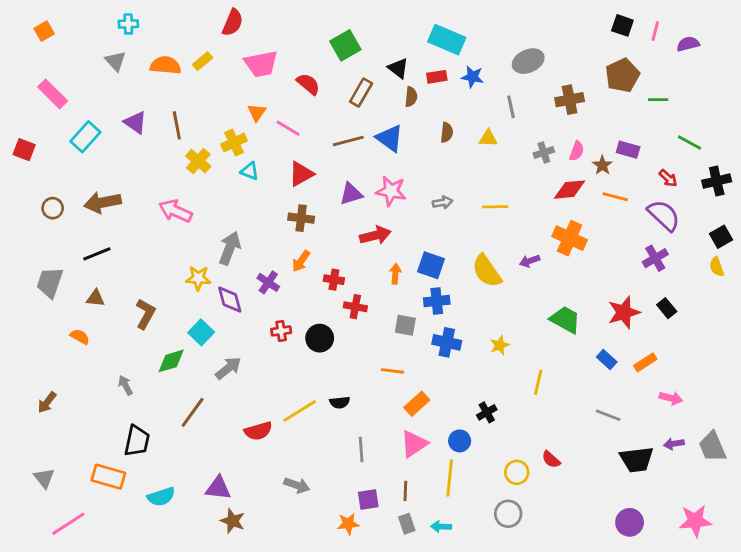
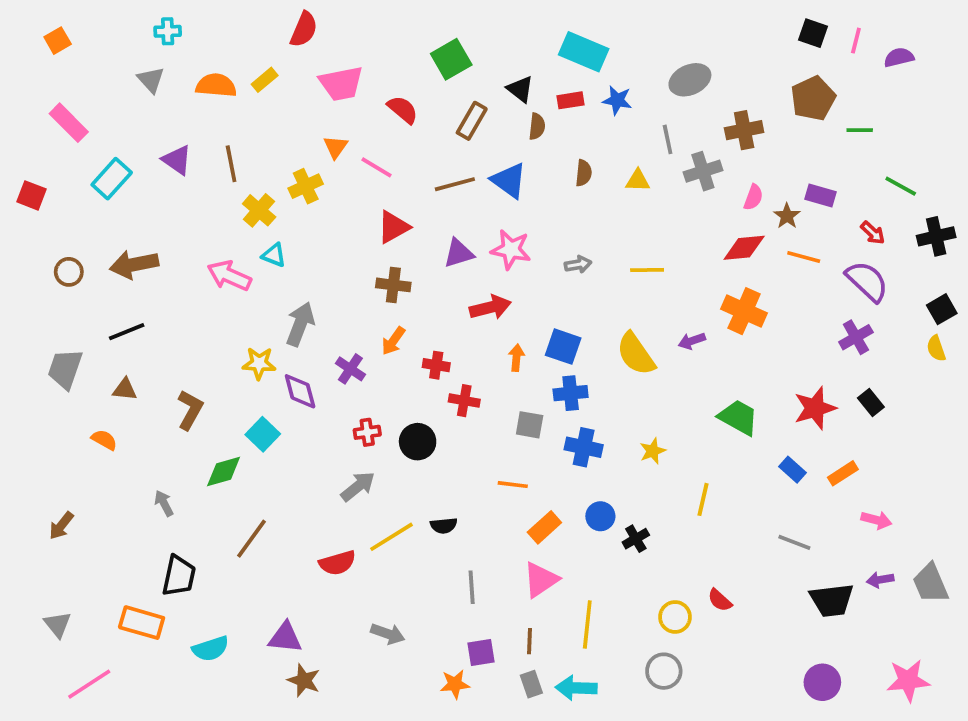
gray cross: (544, 152) -> (703, 171), moved, size x1.4
cyan triangle: (250, 171) -> (274, 255), moved
gray arrow: (228, 368) -> (358, 486), moved
blue circle: (460, 441) -> (600, 516), moved
cyan arrow: (441, 527) -> (576, 688), size x1.5

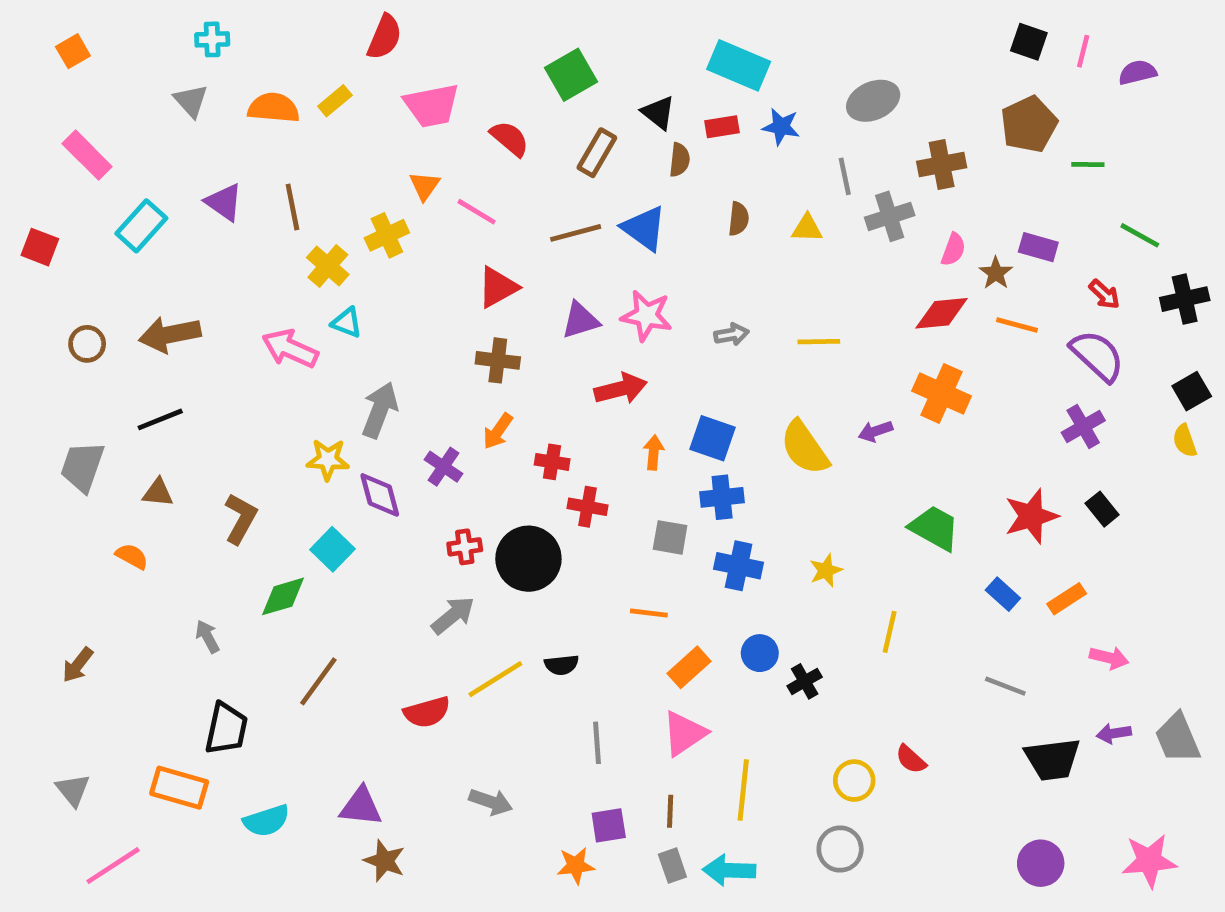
black circle: (418, 442) -> (528, 559), size x1.4

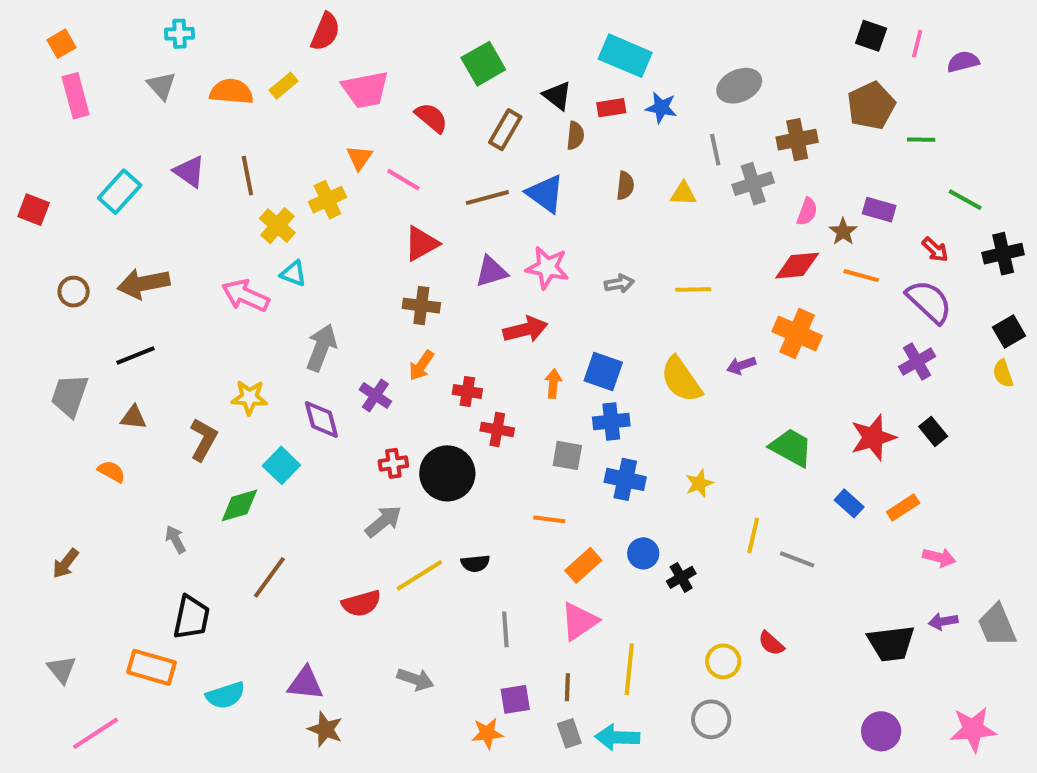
pink rectangle: (87, 155) -> (76, 96), moved, turned 30
yellow star: (328, 460) -> (249, 397), moved
gray line: (1005, 686) -> (797, 559), moved

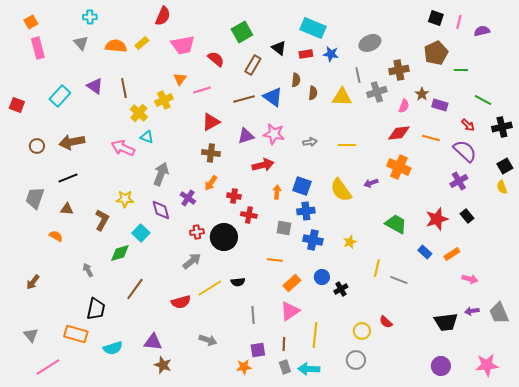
brown semicircle: (575, 136) -> (296, 80), moved
pink line: (403, 180) -> (202, 90), turned -48
yellow triangle: (683, 194) -> (342, 97), size x1.5
brown star: (843, 232) -> (422, 94), moved

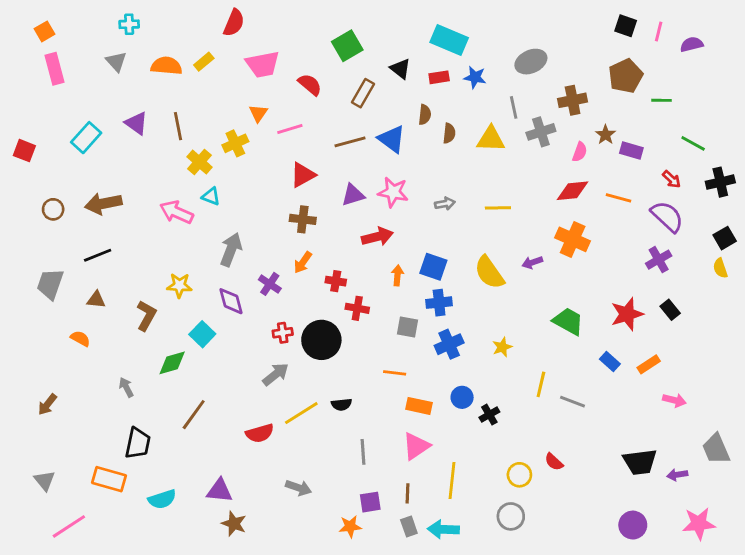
blue cross: (313, 240) -> (449, 344), turned -36
orange rectangle: (292, 283) -> (419, 406), turned 54
purple arrow: (472, 311) -> (677, 475), moved

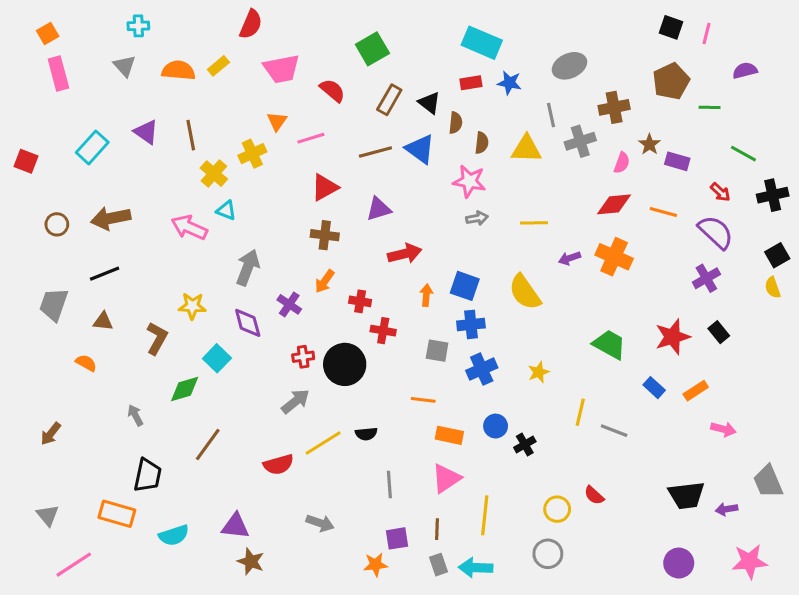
purple semicircle: (692, 44) -> (745, 70), moved
black triangle: (400, 69) -> (429, 103), moved
pink star: (393, 192) -> (469, 181), moved
purple arrow: (532, 262) -> (569, 258), moved

